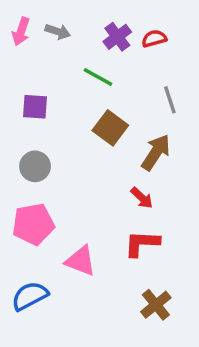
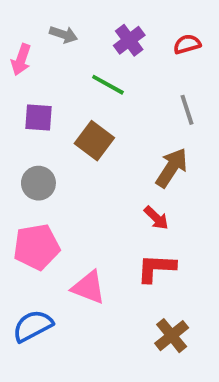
pink arrow: (21, 32) -> (21, 60), moved
red semicircle: (154, 39) -> (187, 44), moved
brown square: (110, 128) -> (94, 141), moved

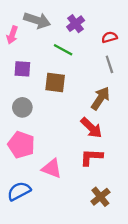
gray arrow: (64, 35) -> (37, 20), size x1.6
red semicircle: (187, 44) -> (109, 37), moved
brown square: (94, 141) -> (55, 83), turned -30
red arrow: (156, 218) -> (91, 128), size x1.5
pink pentagon: (37, 247) -> (21, 145), turned 30

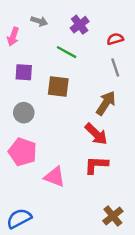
gray arrow: (37, 20) -> (39, 21), size x0.6
blue semicircle: (19, 191) -> (19, 218), moved
brown cross: (100, 197) -> (113, 216), moved

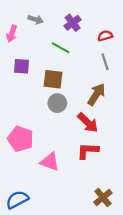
gray circle: (24, 113) -> (57, 103), moved

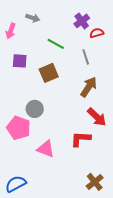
purple cross: (73, 23) -> (82, 21), moved
gray line: (105, 62) -> (86, 57), moved
brown square: (53, 79) -> (49, 73), turned -30
gray circle: (57, 103) -> (35, 109), moved
red arrow: (88, 123) -> (97, 117), moved

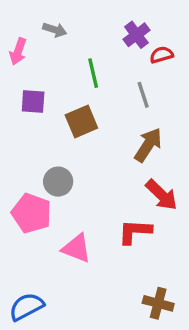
green line: (56, 44) -> (93, 73), turned 48
brown cross: (95, 182) -> (158, 303), turned -36

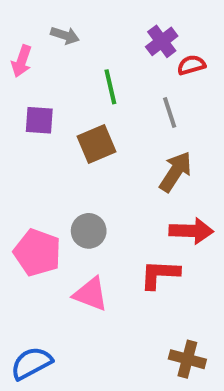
gray circle: (58, 182) -> (89, 231), moved
red arrow: (162, 195) -> (191, 231), turned -42

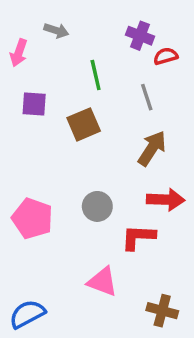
purple cross: (162, 41) -> (140, 36), turned -32
gray circle: (89, 231) -> (97, 206), moved
pink triangle: (91, 294) -> (102, 282), moved

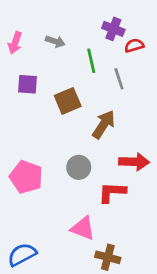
gray arrow: (56, 31) -> (55, 41), moved
green line: (96, 75) -> (91, 61), moved
brown arrow: (152, 148) -> (104, 124), moved
brown cross: (162, 311) -> (108, 257), moved

